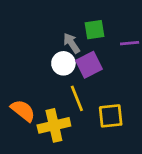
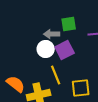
gray arrow: (72, 43) -> (52, 34), turned -56

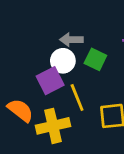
green square: (69, 24) -> (95, 59), moved, turned 35
purple square: (65, 50) -> (50, 81), moved

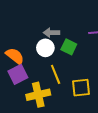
purple square: (50, 81) -> (18, 74), moved
orange semicircle: (20, 110) -> (15, 56), moved

